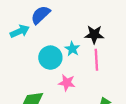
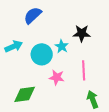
cyan arrow: (20, 31) -> (14, 46), moved
pink line: (96, 60) -> (84, 70), moved

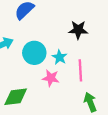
cyan star: (62, 46) -> (60, 57), moved

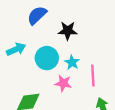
black star: (78, 30) -> (68, 31), moved

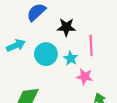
pink line: (93, 76) -> (91, 45), moved
pink star: (63, 83) -> (85, 77), moved

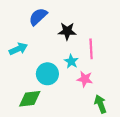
cyan circle: (46, 54) -> (47, 74), moved

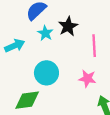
black star: (67, 31) -> (68, 26), turned -30
cyan star: (71, 61) -> (45, 33), moved

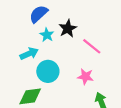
cyan arrow: (15, 46) -> (29, 54), moved
pink line: (94, 46) -> (92, 46), turned -48

